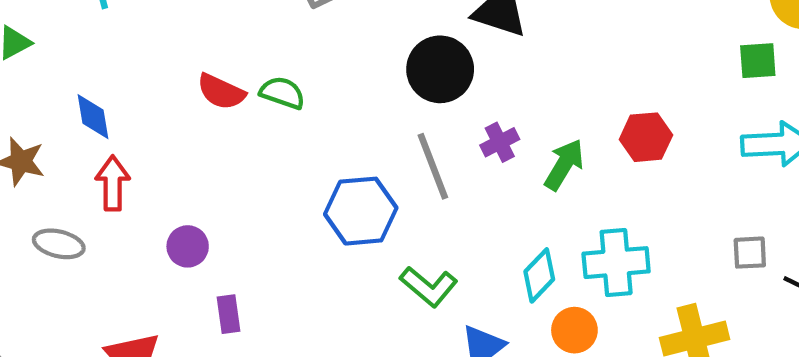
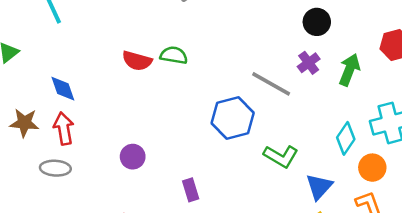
black circle: (440, 69) -> (317, 22), moved, size x0.7
gray line: (433, 166) -> (271, 84), turned -30
red arrow: (113, 183) -> (64, 129), moved
purple rectangle: (228, 314) -> (191, 190), moved

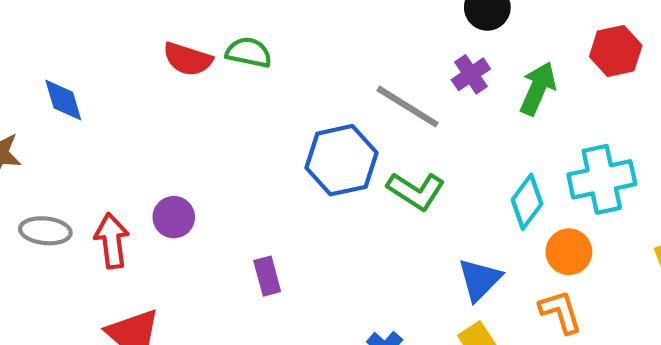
red arrow: (64, 129) -> (112, 241), moved
green L-shape: (281, 156) -> (416, 191), moved

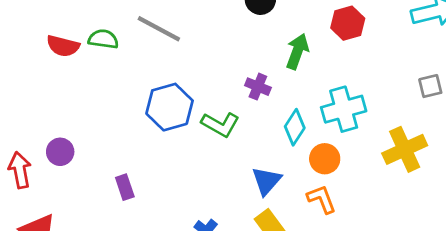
purple cross: (471, 74) -> (258, 87), moved, turned -30
gray line: (408, 107) -> (159, 29), moved

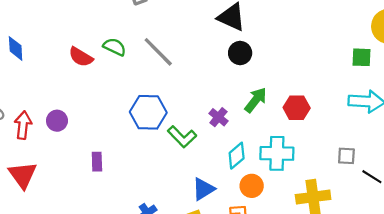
red hexagon: (348, 23) -> (297, 108), moved
red semicircle: (63, 46) -> (81, 57), moved

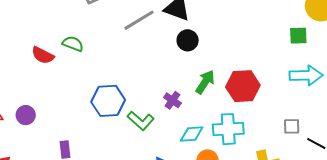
gray line: (158, 52) -> (139, 20), moved, turned -72
red hexagon: (297, 108) -> (243, 86), size x1.4
cyan diamond: (237, 156) -> (192, 134), turned 40

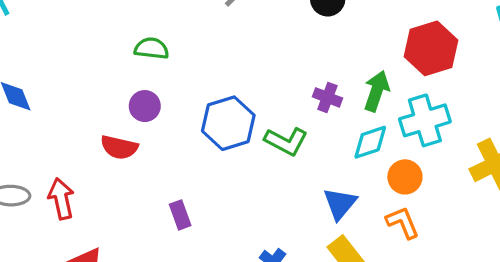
red semicircle: (43, 55) -> (119, 147), moved
green arrow: (205, 82) -> (377, 91), moved
purple circle: (26, 115) -> (145, 106), moved

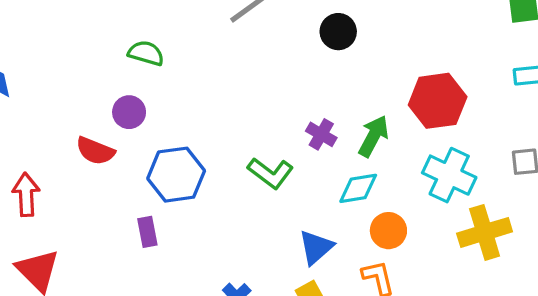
cyan cross: (425, 120) -> (449, 175), moved, turned 33
blue hexagon: (228, 123) -> (176, 175), moved

